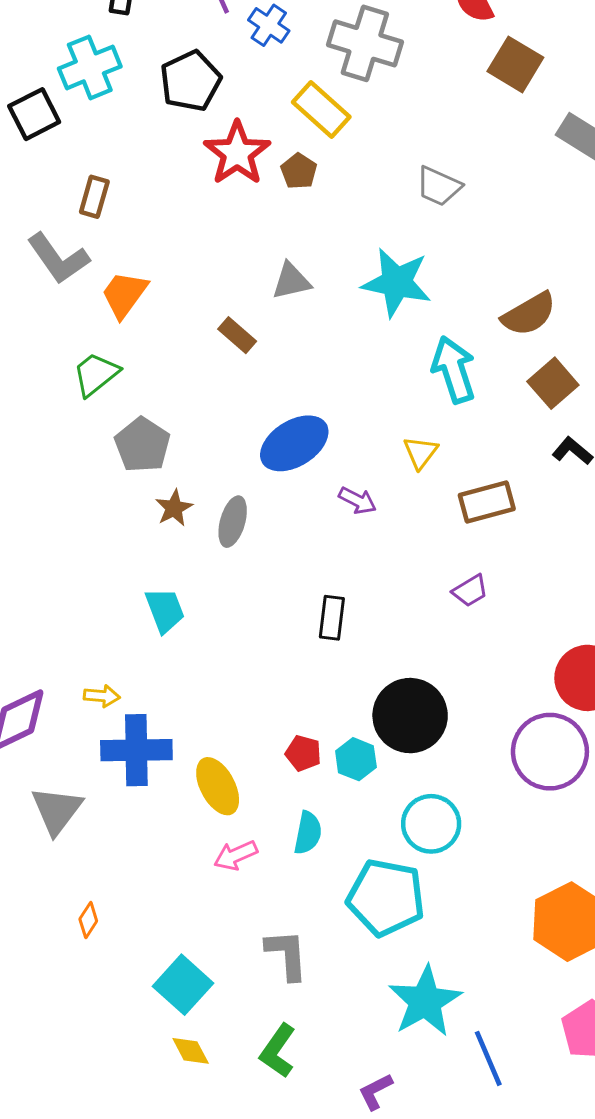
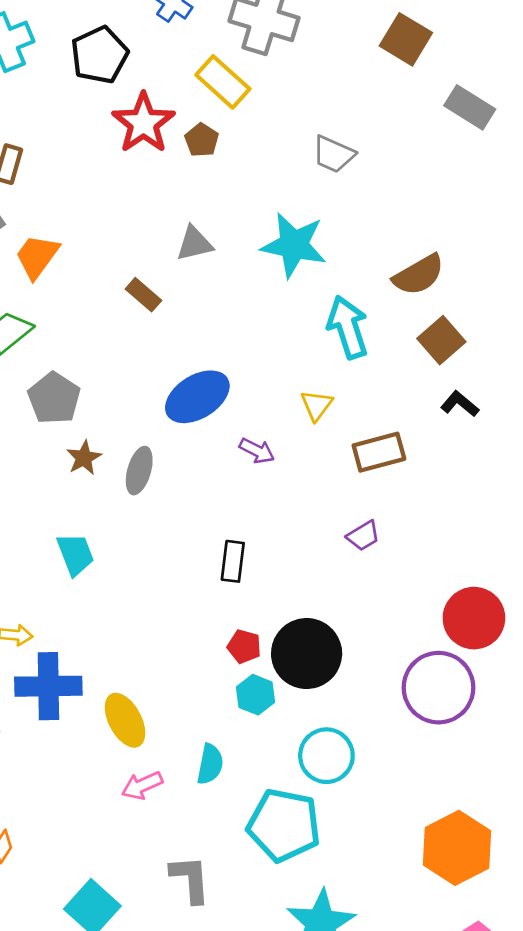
red pentagon: (303, 753) -> (244, 646), moved

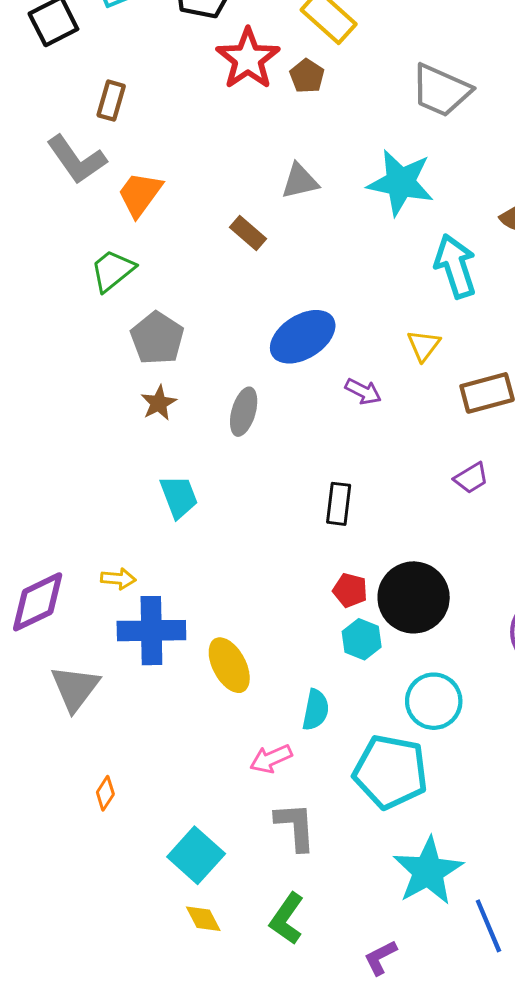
gray trapezoid: (334, 154) -> (441, 90), size x1.4
brown star: (84, 458) -> (159, 403), moved
pink arrow: (142, 785) -> (271, 759), moved

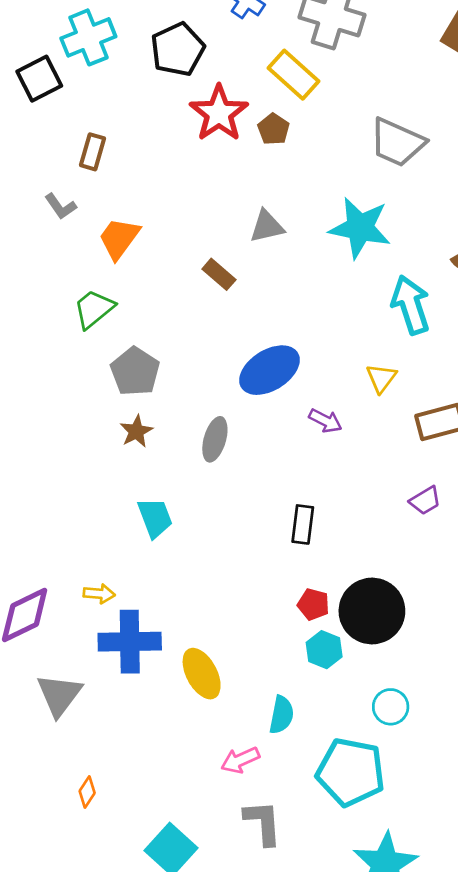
gray L-shape: (77, 160) -> (61, 206), size x0.6
cyan circle: (434, 701) -> (391, 707), size x0.7

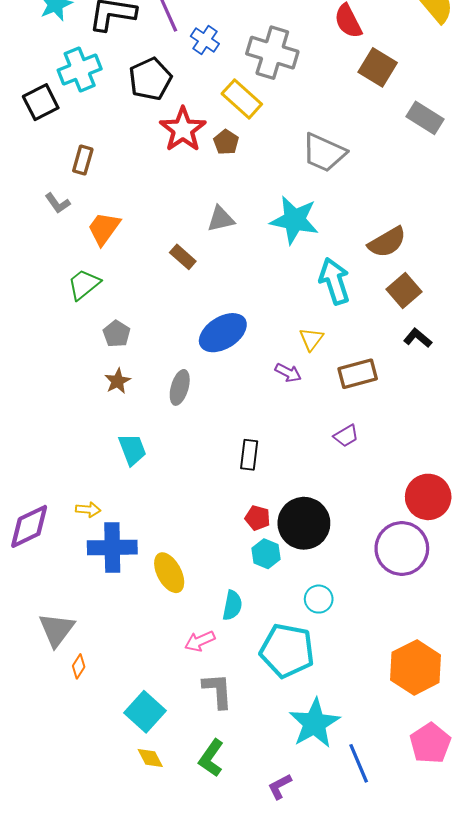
gray pentagon: (135, 371) -> (117, 334), size x0.7
purple arrow: (325, 421) -> (288, 373), moved
gray triangle: (59, 695) -> (57, 630), moved

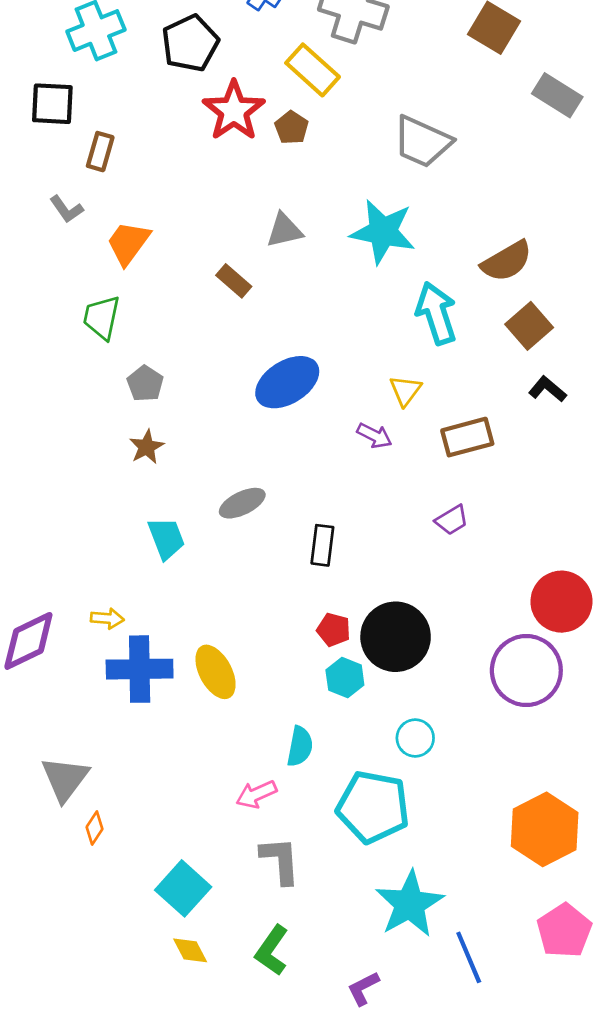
black square: (41, 102) -> (52, 104), moved, turned 30
green trapezoid: (84, 284) -> (102, 317), turned -39
gray ellipse: (180, 387) -> (242, 503), moved, turned 48
yellow ellipse: (169, 573) -> (216, 672), moved

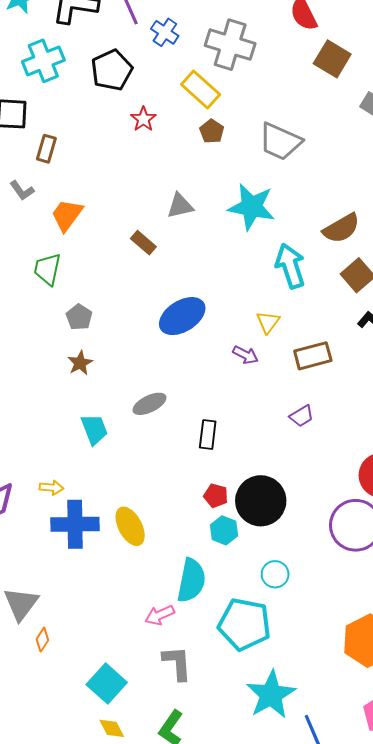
red star: (234, 111) -> (143, 119), size x0.6
brown pentagon: (291, 128) -> (212, 131), moved
cyan semicircle: (300, 746) -> (191, 580), size x1.5

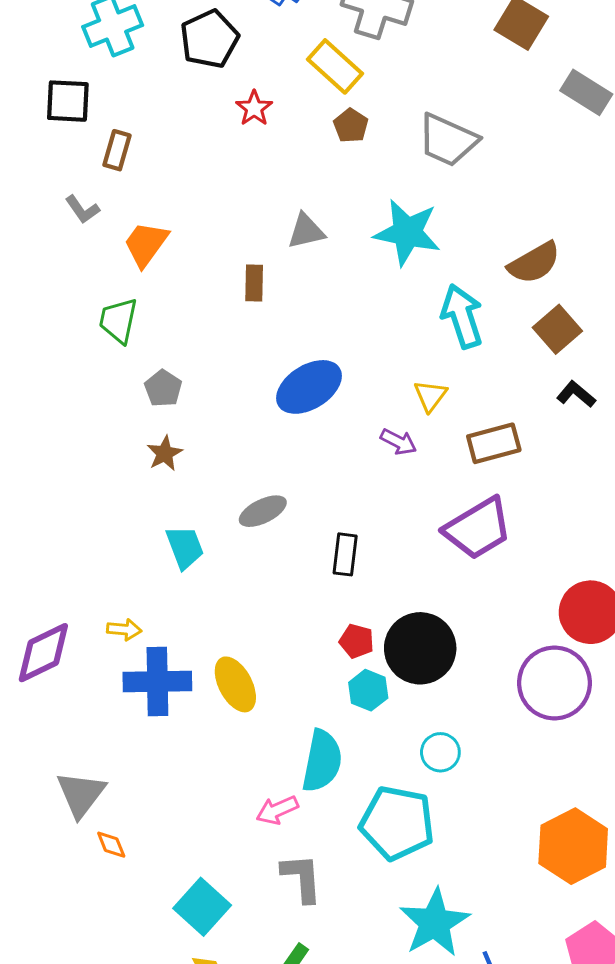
brown rectangle: (143, 243) -> (254, 283), turned 50
purple trapezoid: (302, 416) -> (478, 528), size x2.0
orange diamond: (42, 640) -> (111, 845), turned -55

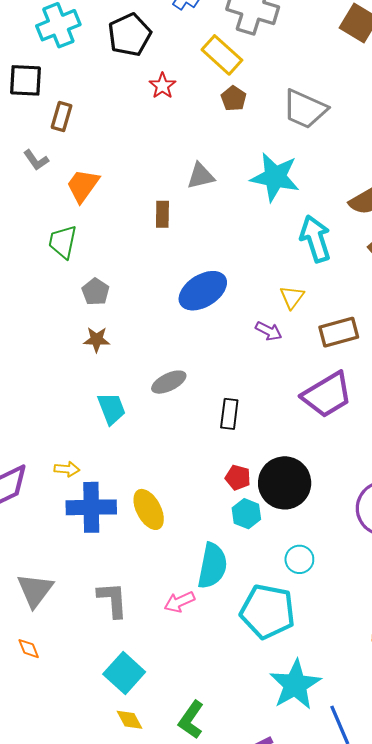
brown star: (165, 453) -> (97, 340), turned 30
orange diamond: (111, 845) -> (29, 649), moved
gray L-shape: (302, 878) -> (113, 600), moved

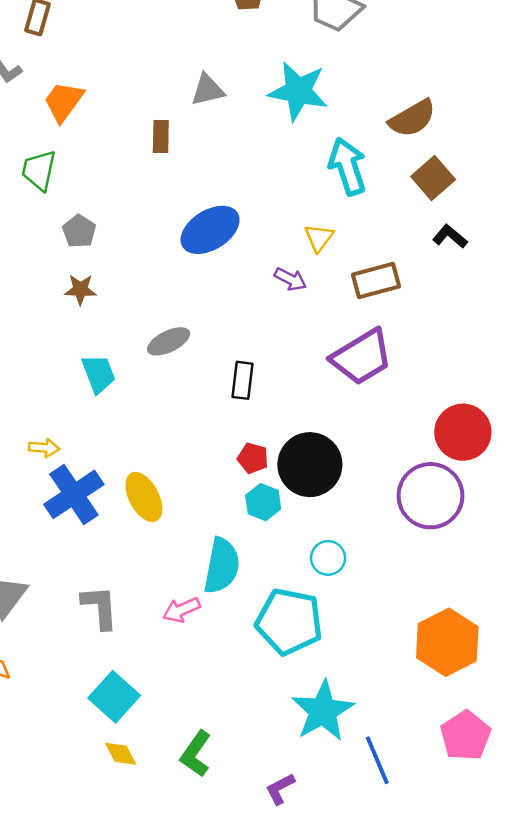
blue cross: (91, 507) -> (74, 494), turned -33

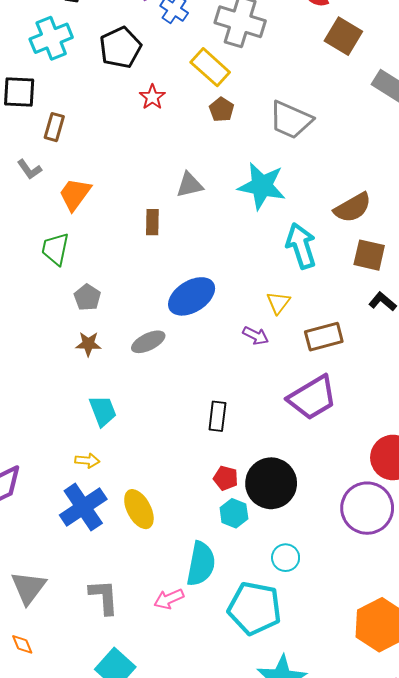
brown square: (433, 178) -> (369, 255), turned -36
gray ellipse: (169, 341) -> (148, 342), moved
yellow arrow: (44, 448) -> (87, 461), moved

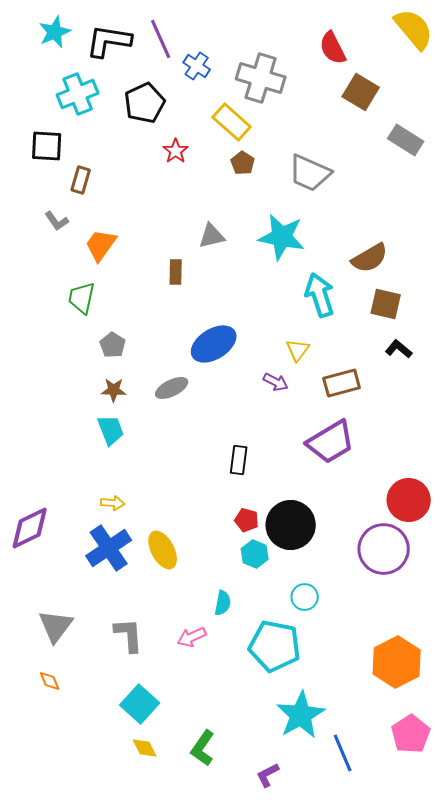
cyan trapezoid: (103, 411) -> (111, 430), moved
cyan semicircle: (201, 564) -> (223, 603), size x0.6

